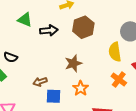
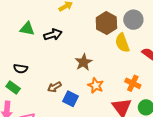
brown hexagon: (83, 27) -> (106, 23), moved
orange cross: (119, 79) -> (133, 83), moved
blue square: (54, 96) -> (71, 99), turned 35

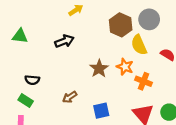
green triangle: (27, 29) -> (20, 36), moved
orange cross: (133, 83) -> (143, 81), moved
orange star: (96, 85) -> (125, 67), moved
blue square: (71, 99) -> (101, 111), moved, turned -35

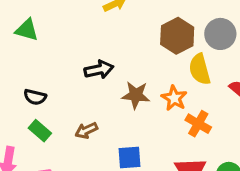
black arrow: (64, 41) -> (99, 70), moved
brown star: (99, 69) -> (136, 95), turned 30
green rectangle: (26, 101) -> (40, 131), moved

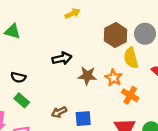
brown arrow: (86, 130) -> (59, 112), moved

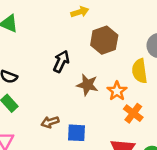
brown hexagon: (115, 35) -> (104, 40), moved
black arrow: (62, 58) -> (61, 61), turned -60

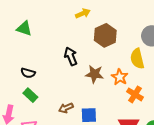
black arrow: (61, 61) -> (71, 56), turned -42

